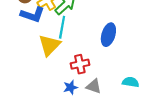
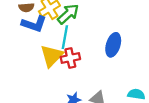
red cross: (80, 64) -> (70, 58), moved

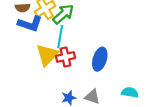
blue ellipse: (113, 45) -> (100, 59), moved

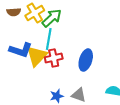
blue L-shape: (30, 24) -> (21, 50), moved

